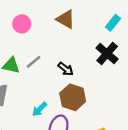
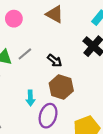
cyan arrow: (40, 109) -> (30, 98), turned -48

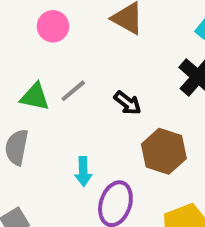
brown hexagon: (61, 87) -> (164, 151), moved

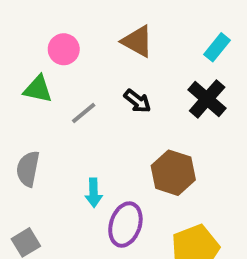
green triangle: (35, 97) -> (38, 89), moved
black arrow: (128, 103) -> (137, 101), moved

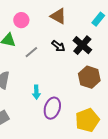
black cross: (207, 99) -> (82, 45), moved
brown hexagon: (173, 173) -> (89, 77), moved

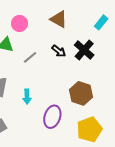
brown hexagon: (89, 77) -> (81, 93), moved
cyan arrow: (36, 92) -> (27, 97), moved

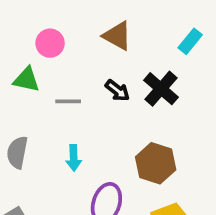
gray line: (30, 57) -> (68, 101), turned 40
cyan arrow: (27, 97) -> (74, 158), moved

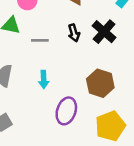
black arrow: (117, 90) -> (74, 33), turned 36

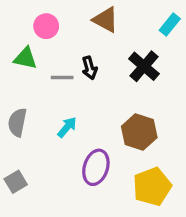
black arrow: (74, 33) -> (89, 68), moved
cyan arrow: (44, 79) -> (67, 127), turned -138

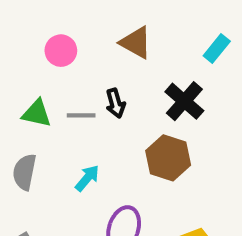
green triangle: (25, 58) -> (37, 113), moved
brown hexagon: (139, 132) -> (168, 158), moved

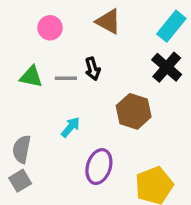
cyan rectangle: (217, 49) -> (171, 26), size x1.4
black cross: (184, 101) -> (167, 67), moved
gray semicircle: (24, 172) -> (22, 149), moved

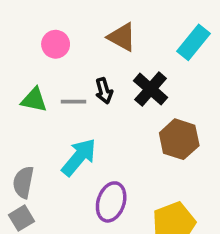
black cross: (167, 67) -> (151, 89), moved
brown hexagon: (134, 111) -> (179, 139), moved
cyan arrow: (71, 127) -> (79, 157), size x1.6

